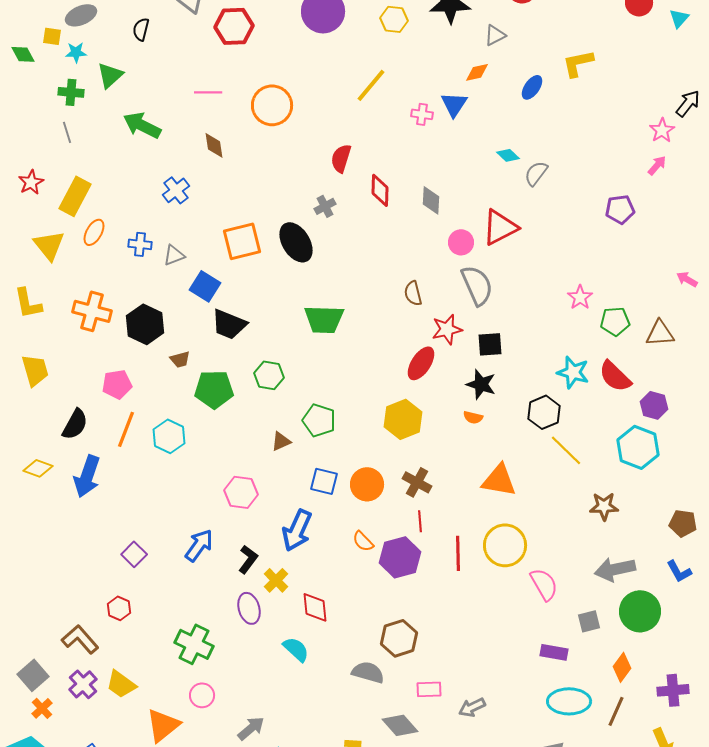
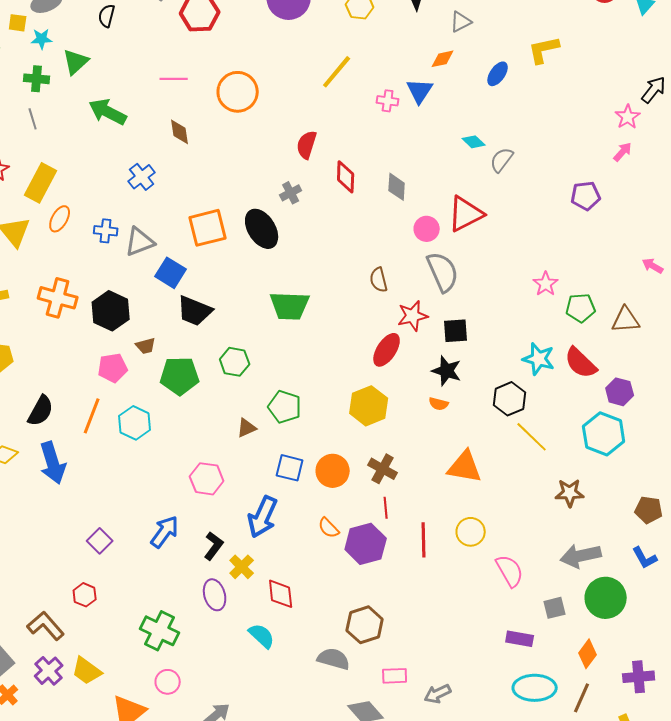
gray triangle: (174, 255) -> (140, 242), size x1.4
pink pentagon: (117, 384) -> (113, 368), moved
blue arrow: (87, 476) -> (53, 463), turned -36
yellow circle: (505, 545) -> (471, 532), size x0.7

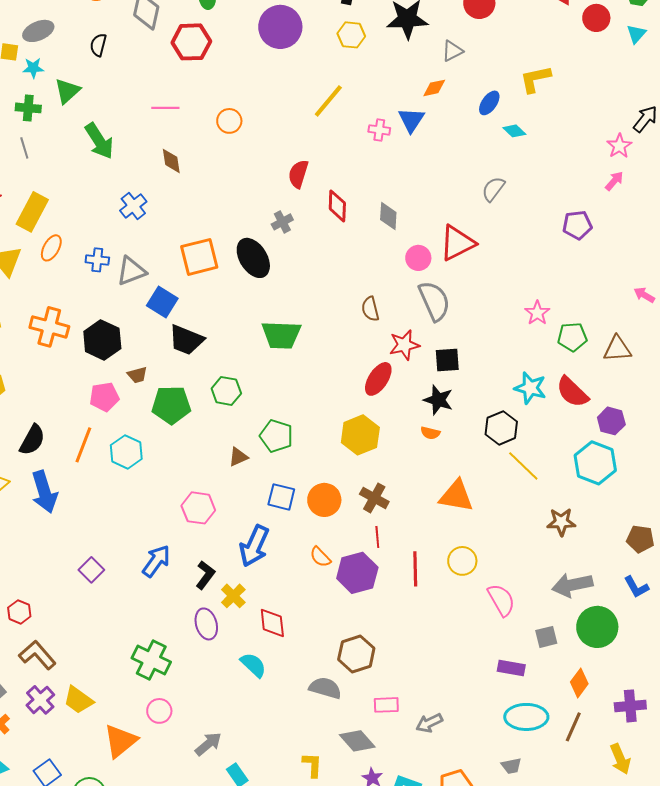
orange circle: (238, 92) -> (229, 121), size x0.6
green arrow: (108, 112) -> (99, 141), turned -150
cyan diamond: (474, 142) -> (514, 131), moved
red hexagon: (85, 595) -> (19, 612), moved

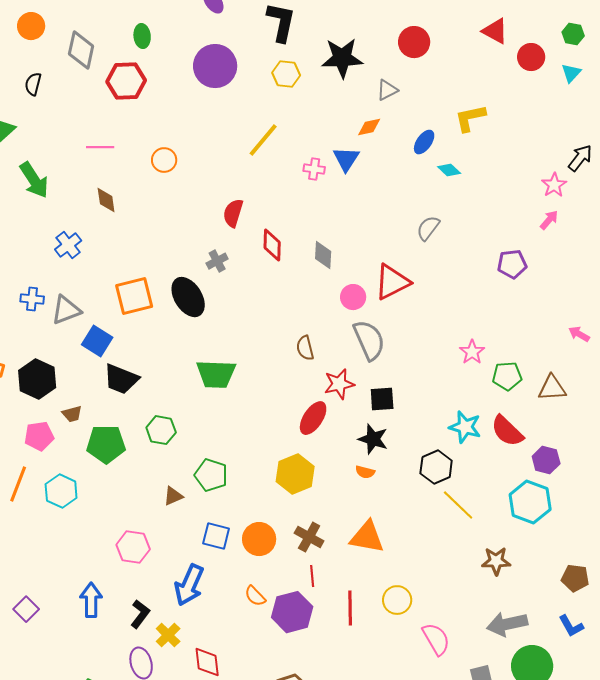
orange triangle: (456, 496) -> (367, 537), moved
blue arrow: (156, 561) -> (91, 600), turned -36

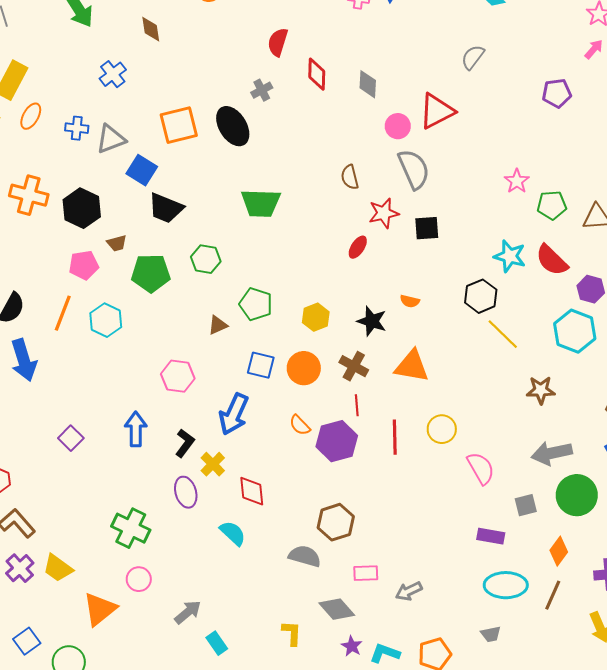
red ellipse: (313, 418) -> (358, 247), size x0.7
black star: (373, 439) -> (372, 321), moved
yellow hexagon: (295, 474) -> (316, 317), moved, size x0.7

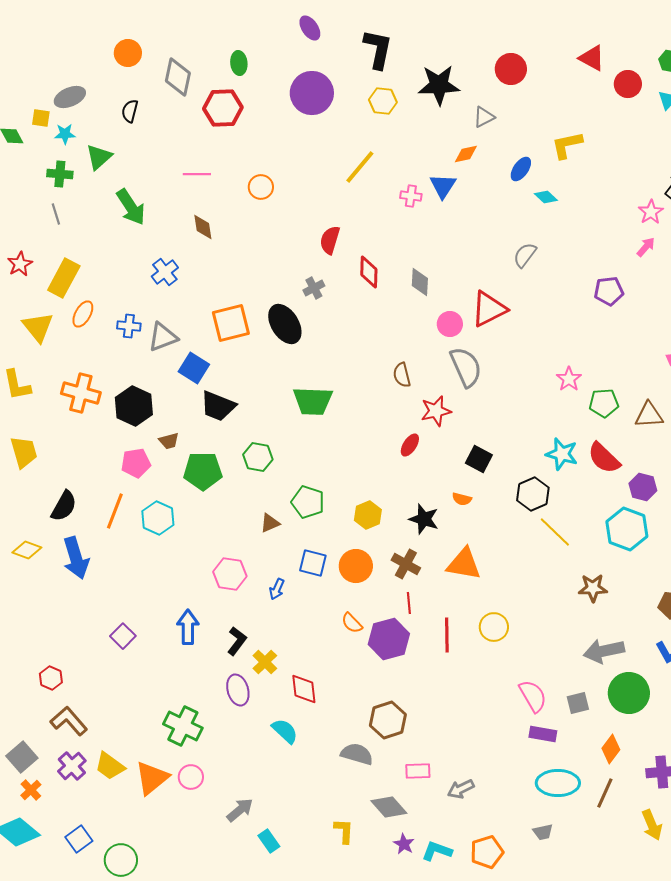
black square: (427, 228) -> (479, 459), moved, turned 32
blue arrow: (234, 414) -> (277, 589), moved, size x0.5
pink semicircle: (481, 468) -> (533, 696), moved
orange triangle: (100, 609) -> (152, 778), moved

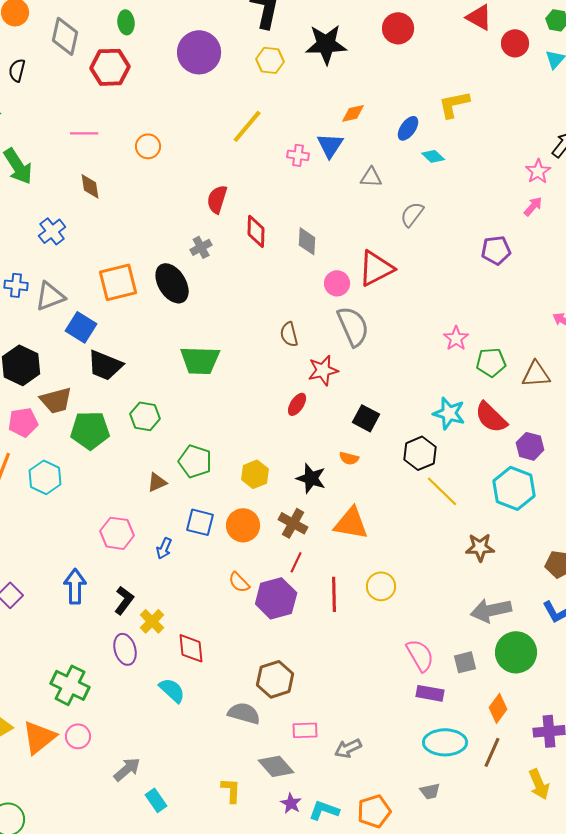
gray triangle: (484, 117) -> (371, 177), moved, turned 30
brown trapezoid: (169, 441) -> (56, 400), size x1.6
red line: (409, 603) -> (296, 562), turned 30

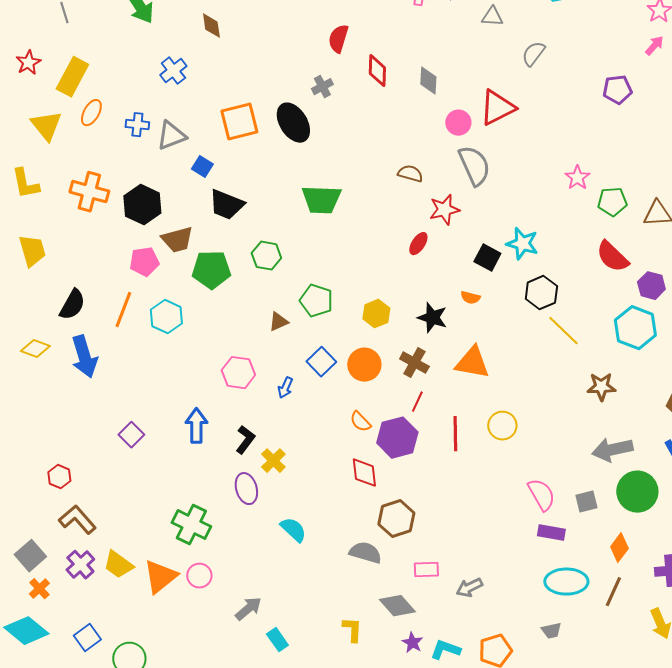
blue square: (81, 327) -> (202, 167), size x0.7
brown semicircle: (289, 334) -> (410, 174), turned 120
cyan star: (449, 413) -> (522, 244), moved
blue square: (200, 522) -> (321, 362), turned 32
red diamond: (191, 648) -> (364, 473), moved

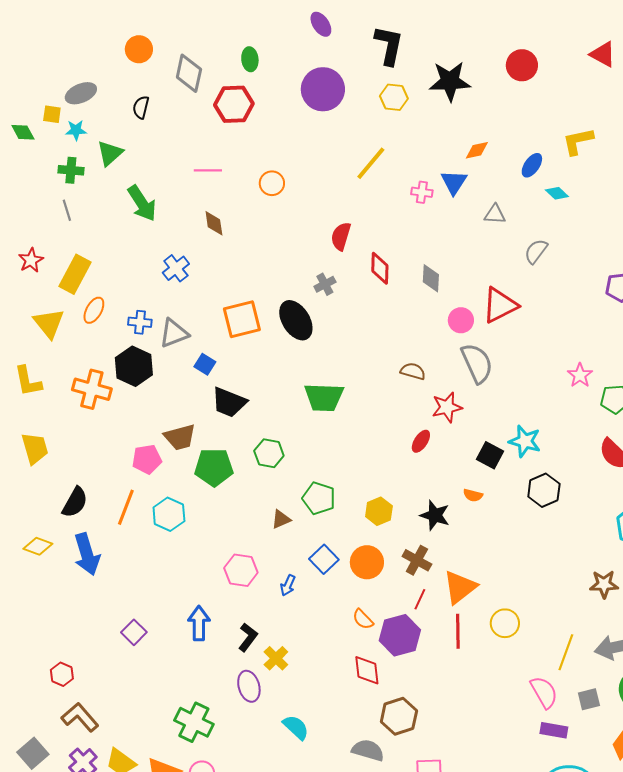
black hexagon: (142, 205) -> (134, 366), moved
yellow line: (563, 331) -> (566, 652), moved, turned 66
orange triangle: (472, 363) -> (460, 587), moved, turned -48

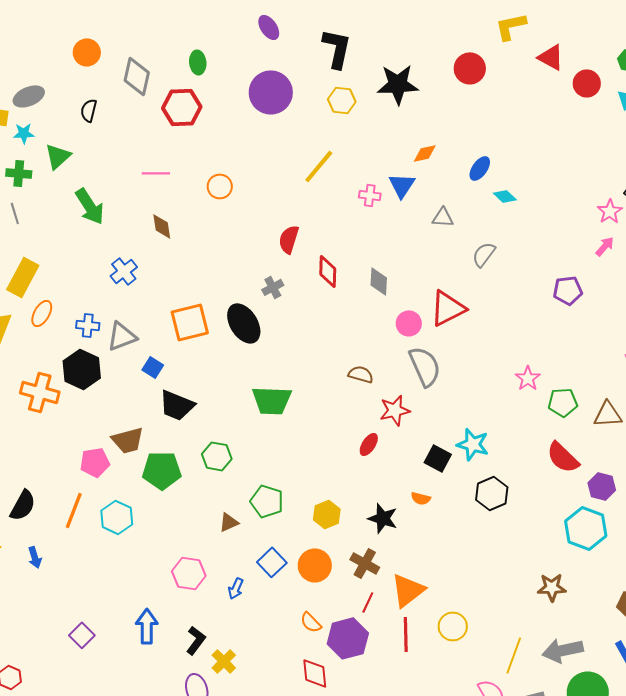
yellow L-shape: (578, 141) -> (511, 26), moved
blue arrow: (87, 554) -> (35, 557), size x0.5

